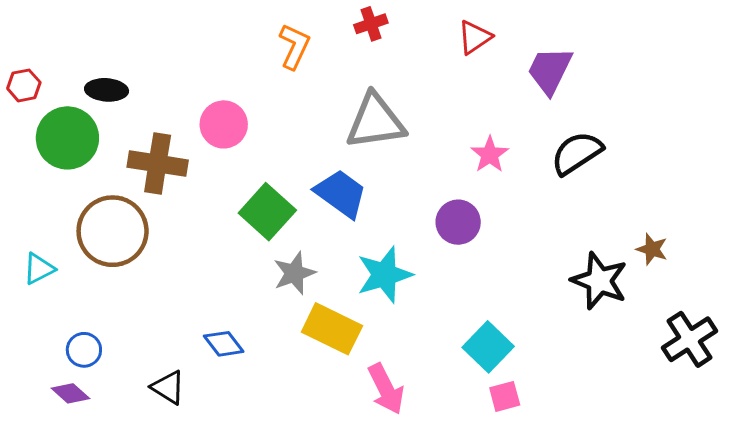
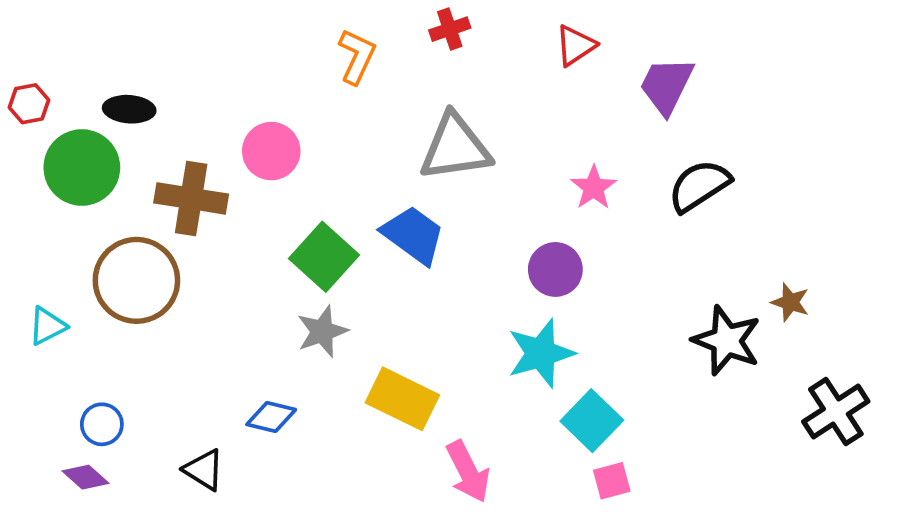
gray star: (294, 273) -> (322, 331), moved
cyan star: (384, 275) -> (541, 353), moved
blue diamond: (224, 344) -> (271, 417), turned -39

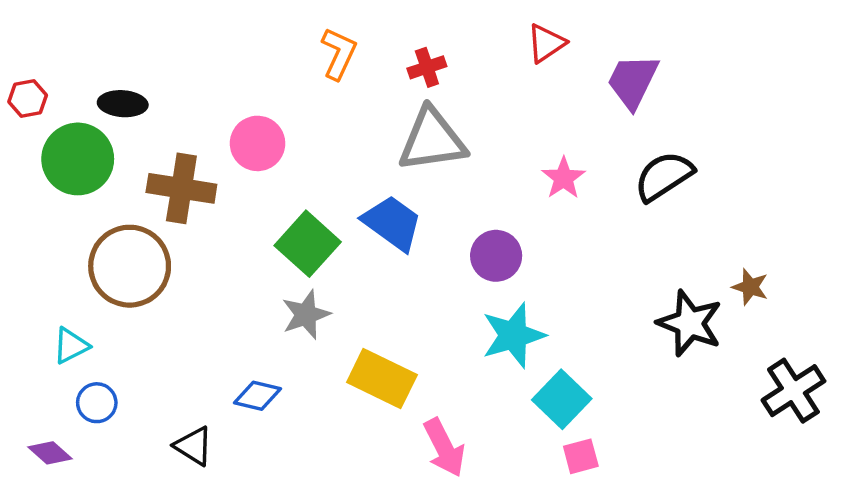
red cross: (450, 29) -> (427, 67), moved
purple circle: (555, 269) -> (496, 256), moved
cyan triangle: (47, 326) -> (71, 346), moved
purple diamond: (85, 477) -> (50, 453), moved

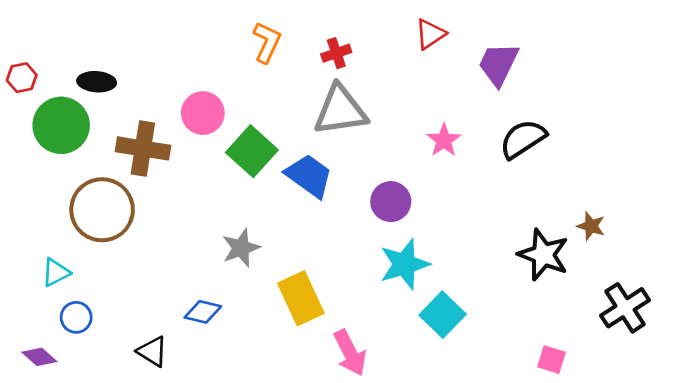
green square: (308, 244) -> (252, 151), moved
yellow rectangle: (382, 379) -> (301, 298), turned 39
pink square: (581, 456) -> (551, 360), moved, turned 32

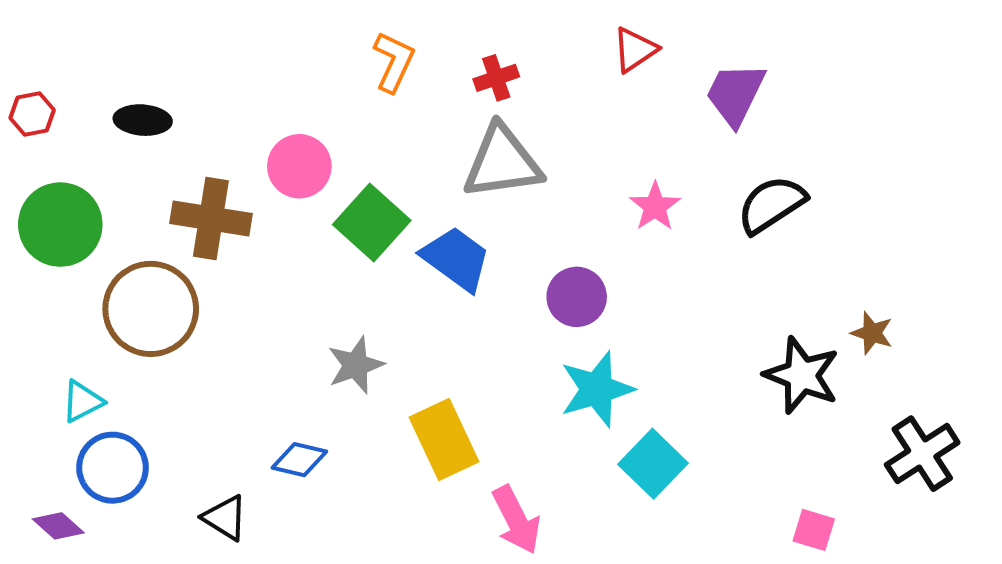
green circle: (61, 125) -> (60, 225), moved
blue circle: (76, 317) -> (113, 468), size x1.5

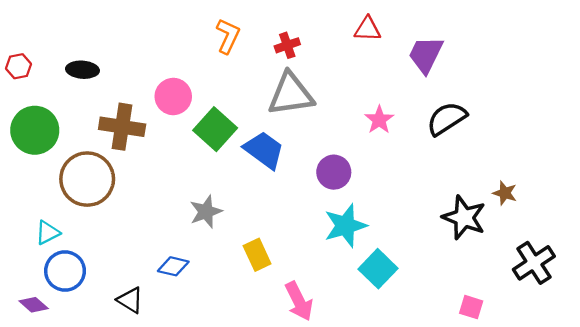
red triangle: (635, 50) -> (368, 29), turned 36
yellow rectangle: (444, 440) -> (257, 255), size x0.7

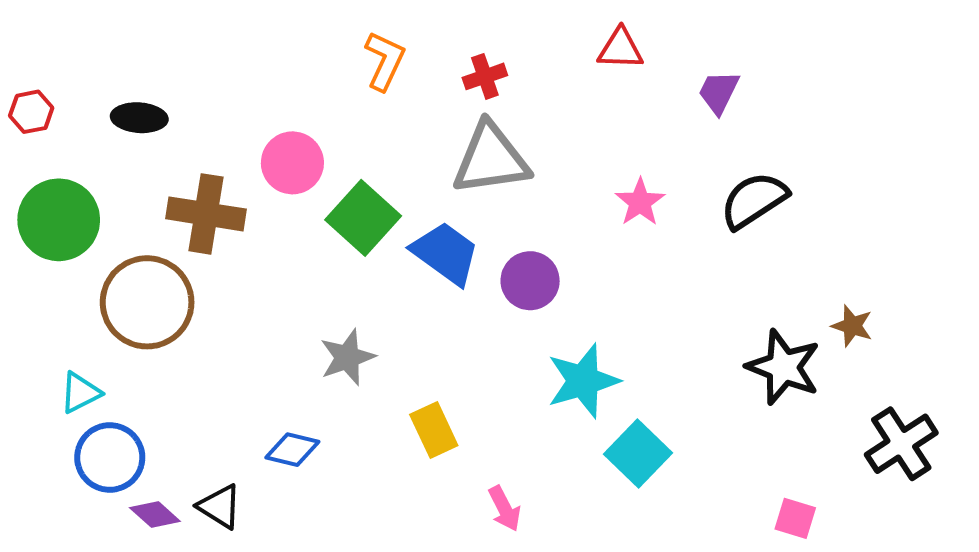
purple trapezoid: (426, 55) -> (719, 92), size x0.7
purple circle: (334, 172) -> (530, 281), moved
pink arrow: (299, 301) -> (505, 509), size x0.7
purple diamond: (34, 305) -> (155, 514), moved

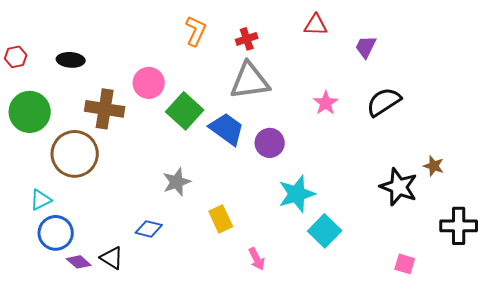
black cross: (901, 444) -> (459, 226), turned 33

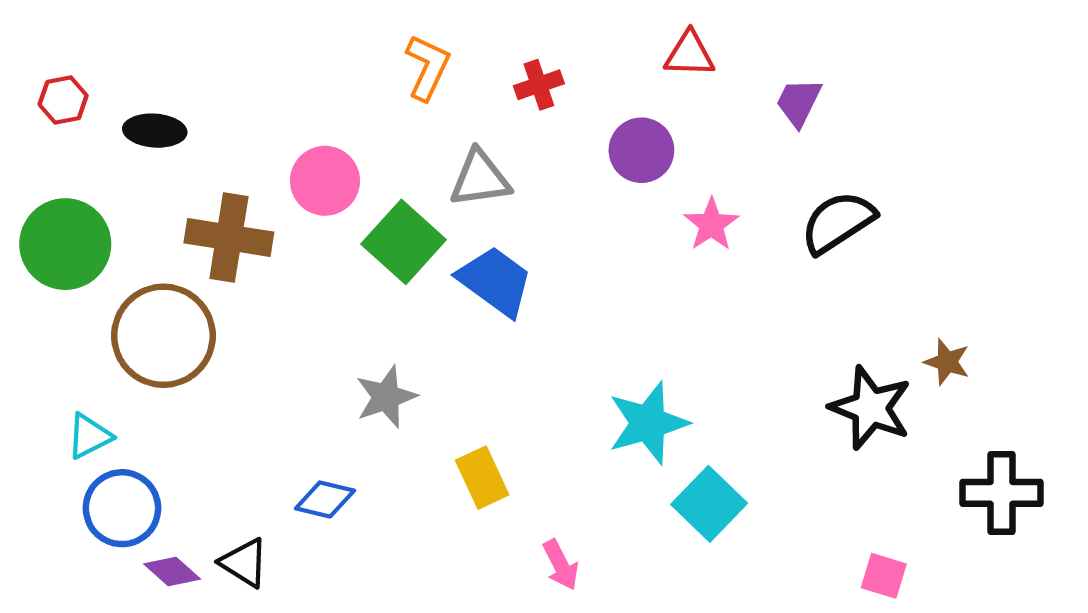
red hexagon: (16, 57) -> (63, 100), moved
gray triangle: (250, 81) -> (480, 179), moved, size x0.7
purple circle: (270, 143) -> (641, 150), moved

